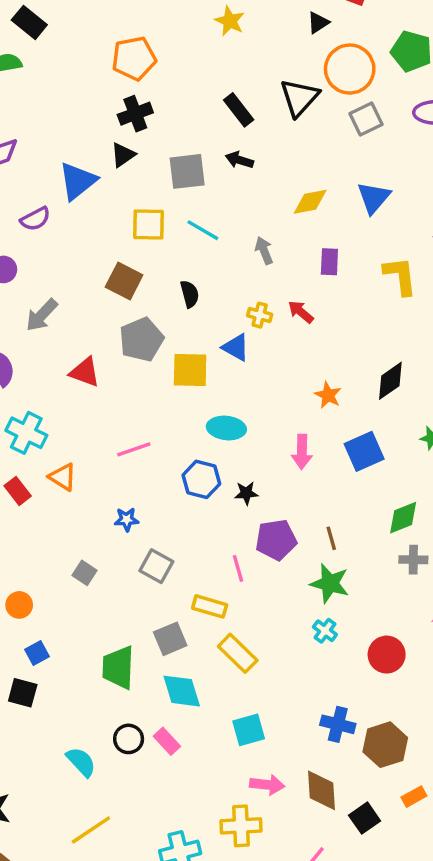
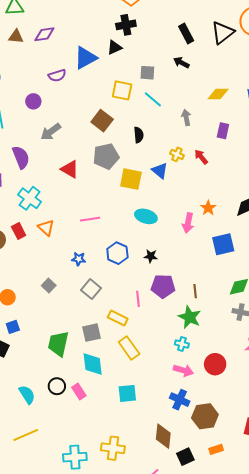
gray square: (187, 171) -> (147, 73), moved, size x0.7
pink arrow: (302, 452) -> (188, 223), moved
blue hexagon: (201, 479) -> (117, 253), moved
cyan cross: (325, 631) -> (182, 344), turned -32
pink arrow: (267, 785) -> (183, 370), moved

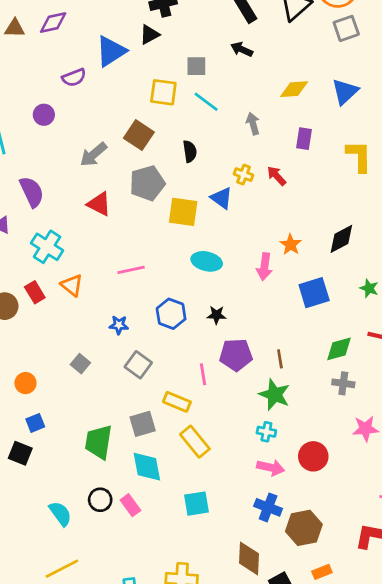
gray arrow: (51, 132) -> (93, 154), moved

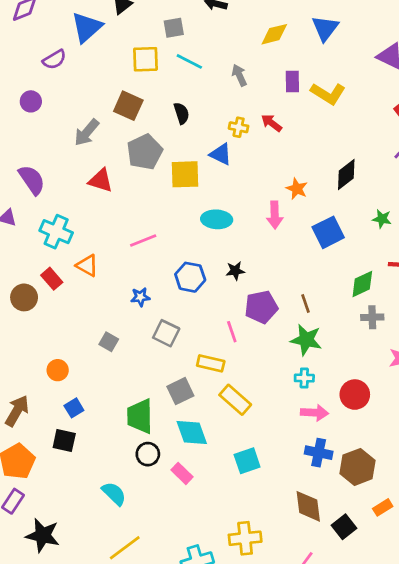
yellow L-shape: (359, 156) -> (328, 94), moved, turned 132
black circle: (100, 500) -> (148, 454), moved

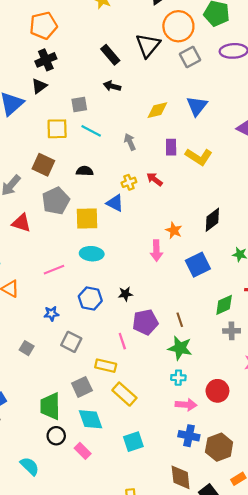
black semicircle: (181, 113) -> (85, 171), turned -70
yellow cross: (239, 127) -> (129, 182), turned -32
cyan ellipse: (217, 219) -> (92, 254), moved

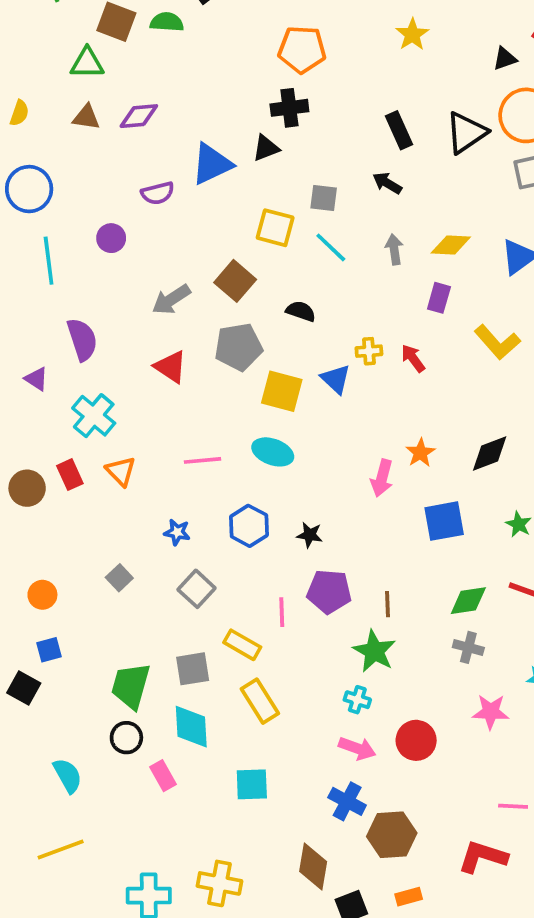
gray arrow: (130, 142) -> (394, 249), moved
purple rectangle: (171, 147) -> (439, 298), moved

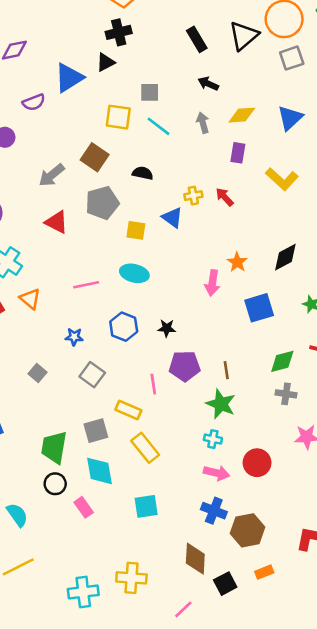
black arrow: (387, 183) -> (208, 84), moved
yellow square: (282, 391) -> (136, 230), size x0.7

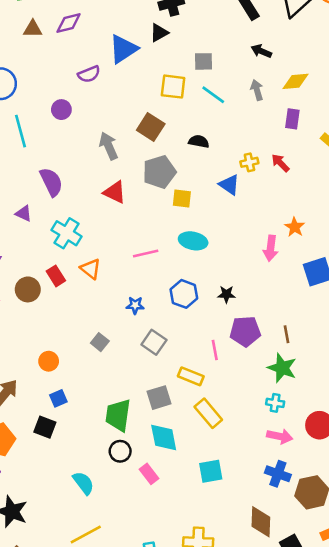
gray arrow: (52, 175) -> (109, 146), turned 108
yellow square: (136, 230) -> (182, 199), moved

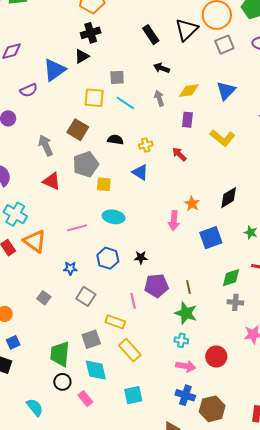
yellow cross: (249, 162) -> (146, 145), moved
orange triangle: (91, 269) -> (35, 241), size x1.4

